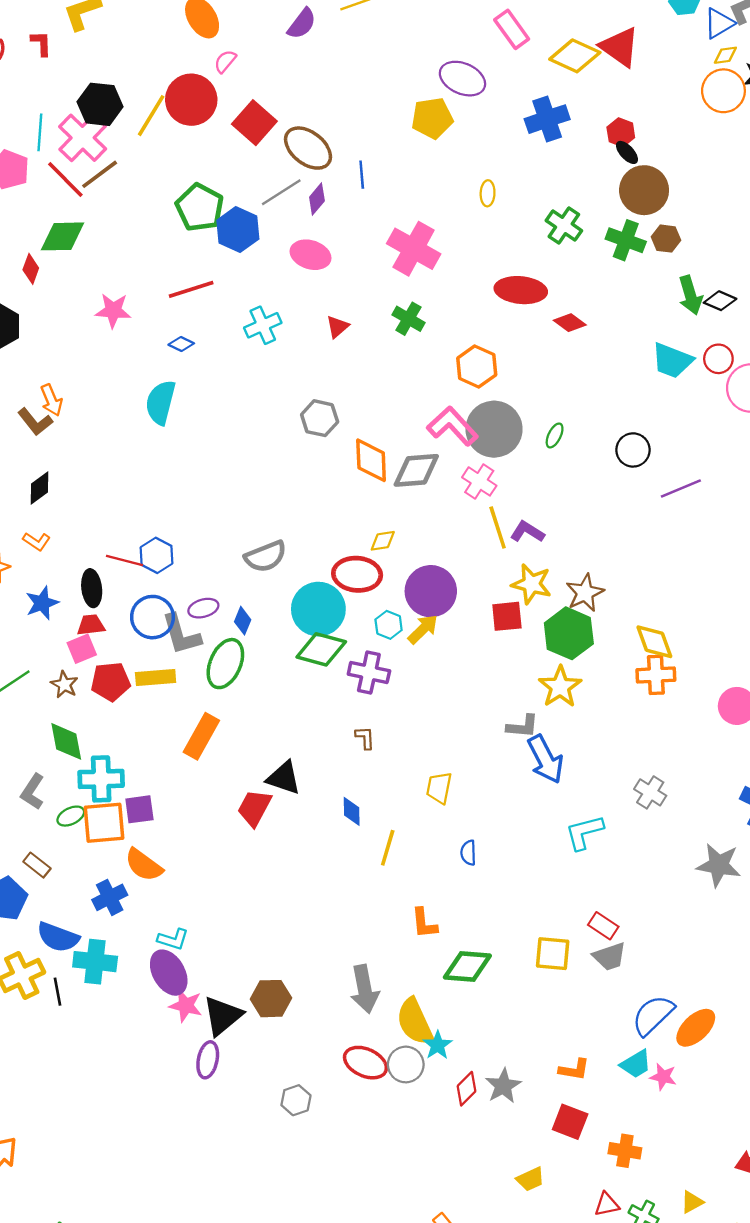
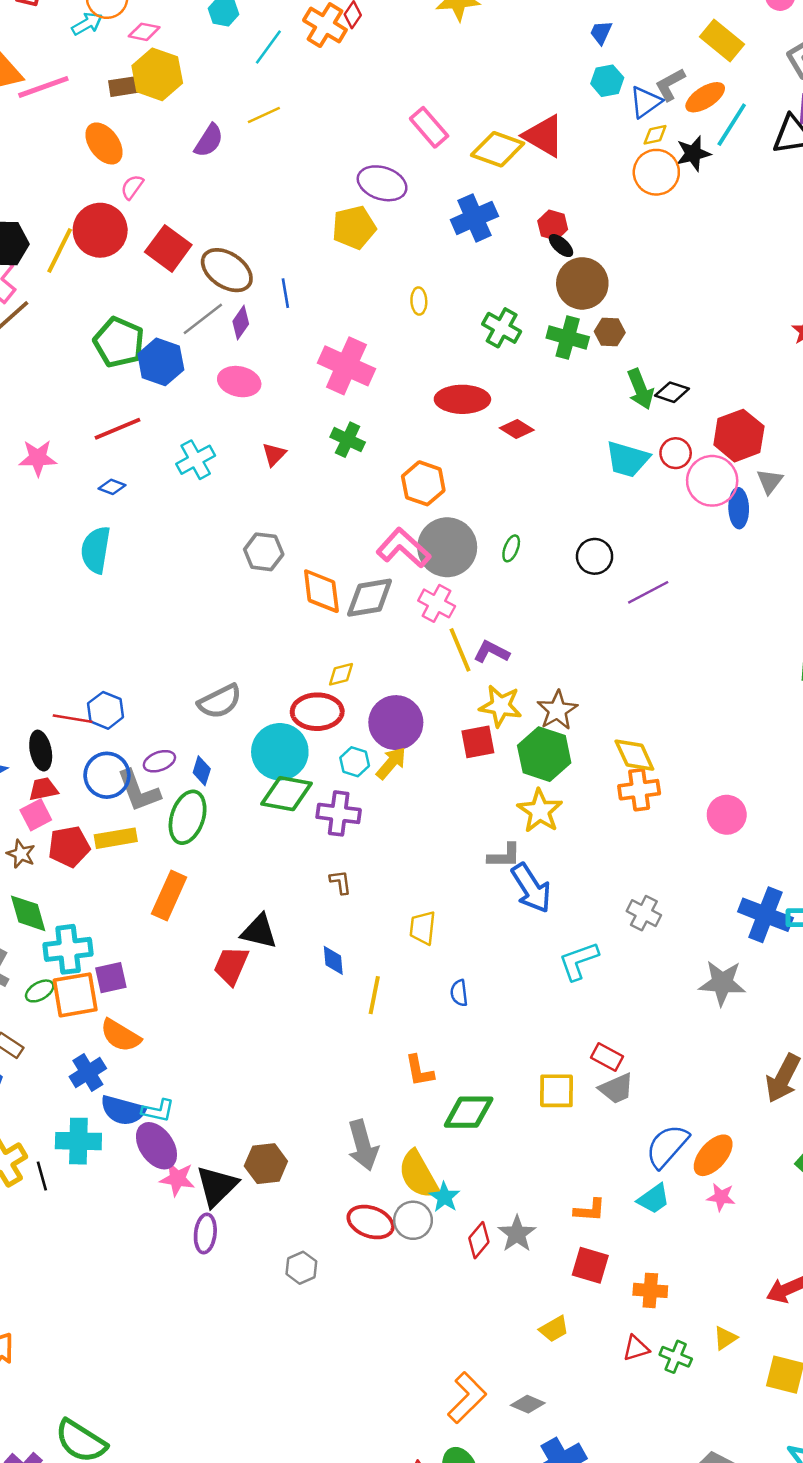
blue semicircle: (58, 937) -> (123, 1110), moved
pink star: (663, 1077) -> (721, 1197), moved

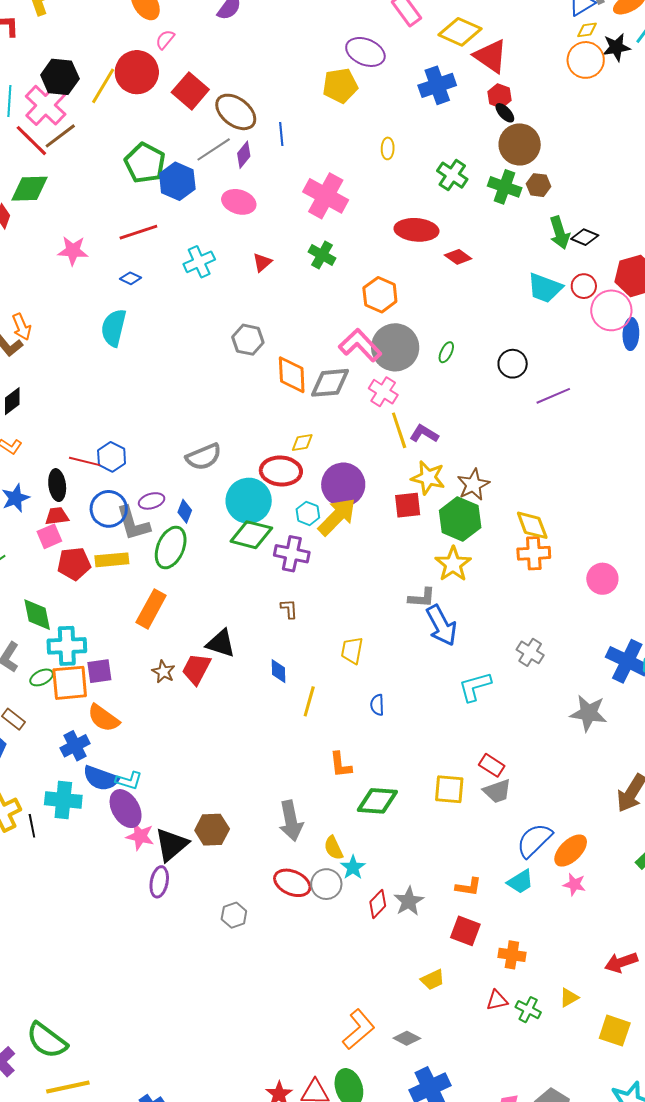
red triangle: (544, 136) -> (491, 56), moved
yellow arrow: (391, 763) -> (337, 517), size x1.5
brown star: (21, 854) -> (163, 672), moved
yellow semicircle: (418, 1175) -> (333, 848), size x0.6

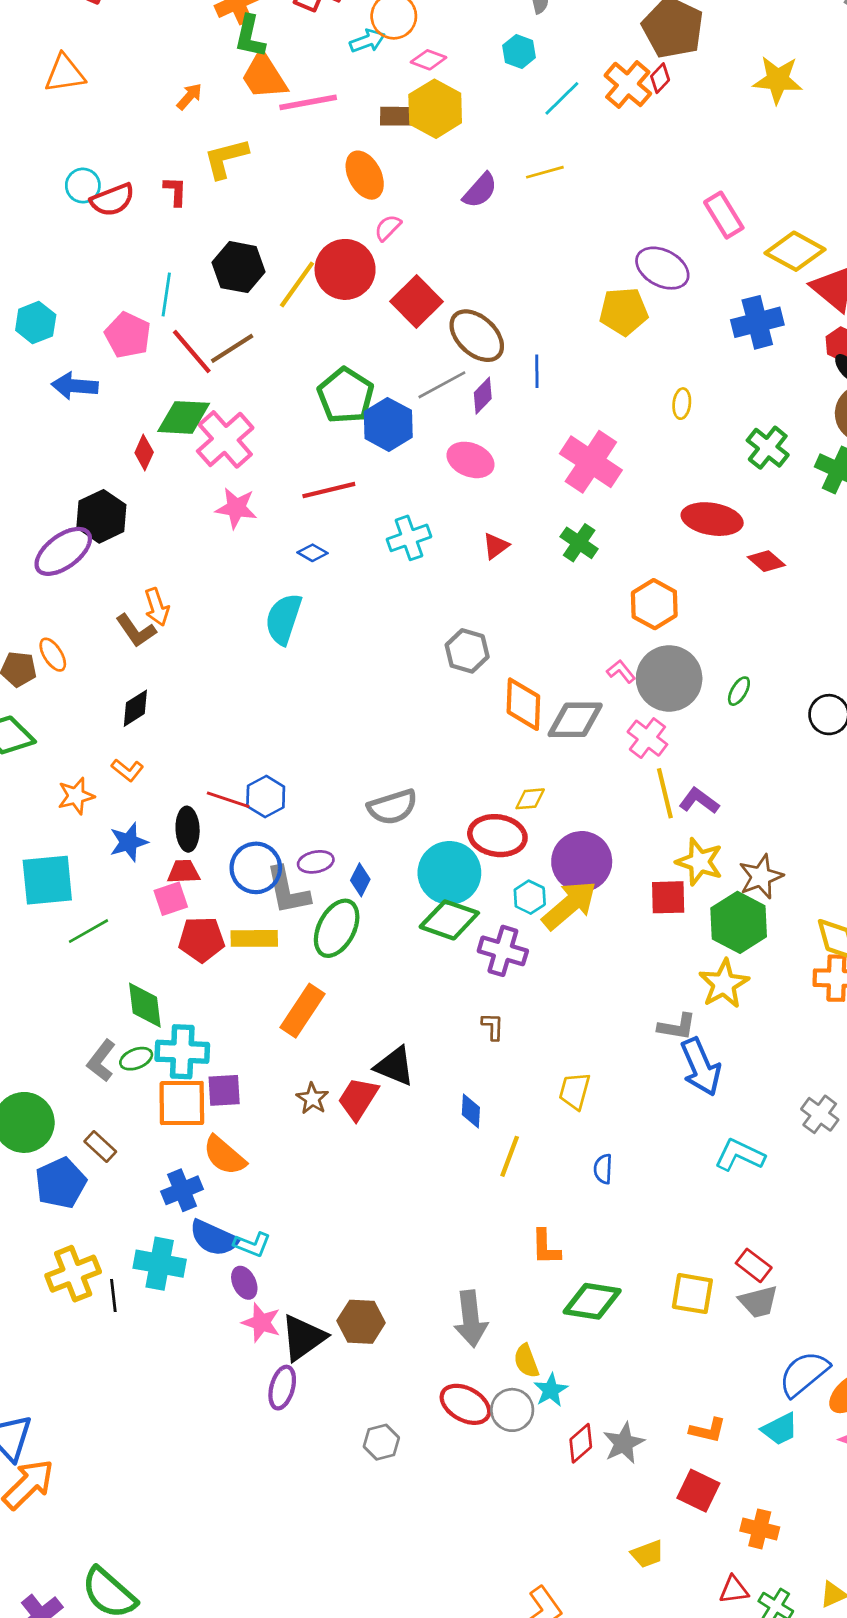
pink cross: (46, 105) -> (225, 439), moved
pink L-shape: (360, 345) -> (621, 671), size x0.5
green ellipse: (42, 677) -> (136, 1059), moved
cyan L-shape: (475, 687) -> (740, 1155), turned 36
purple ellipse: (126, 809) -> (244, 1283), size x0.6

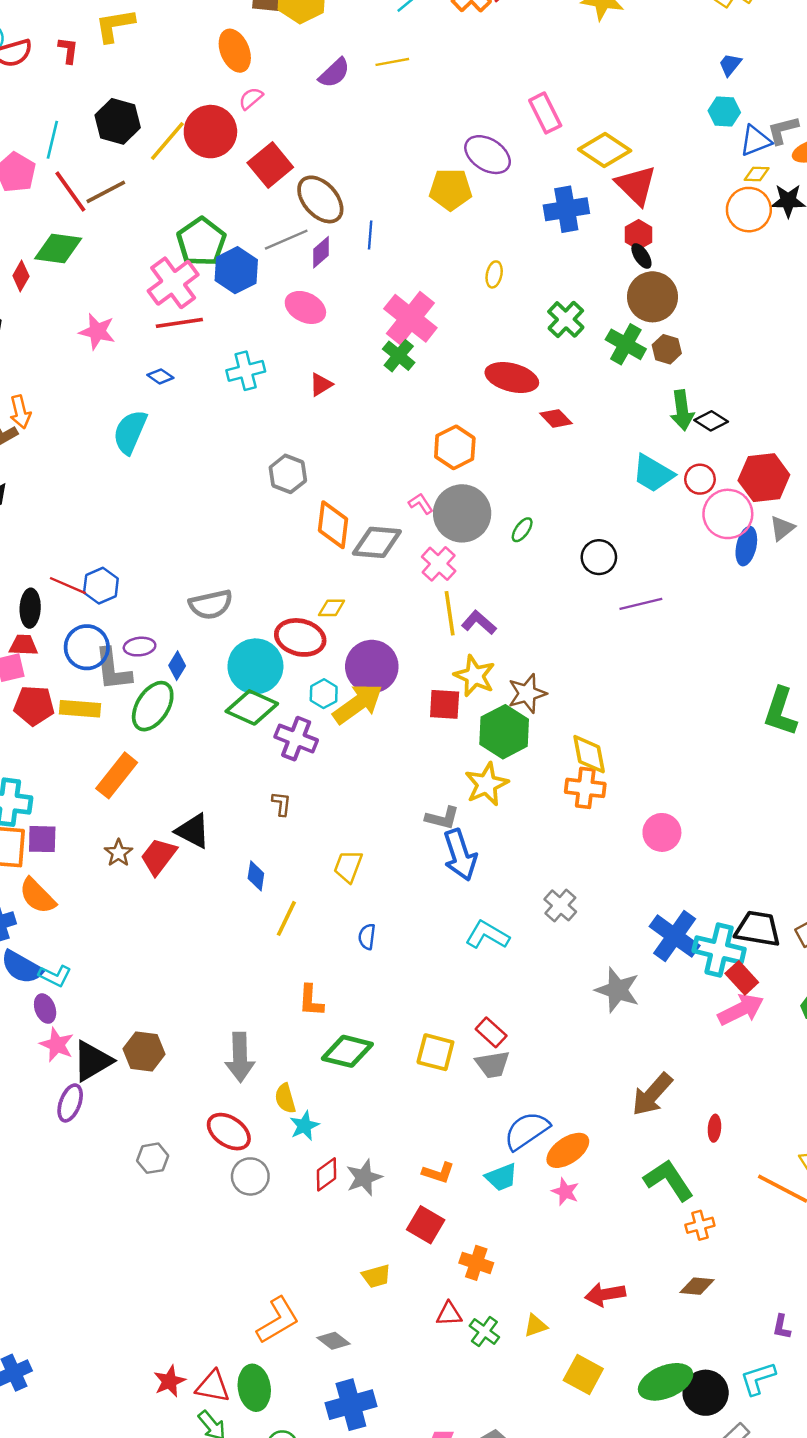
pink cross: (225, 439) -> (173, 283), moved
green cross: (579, 543) -> (399, 356), moved
gray circle: (512, 1410) -> (250, 1176), moved

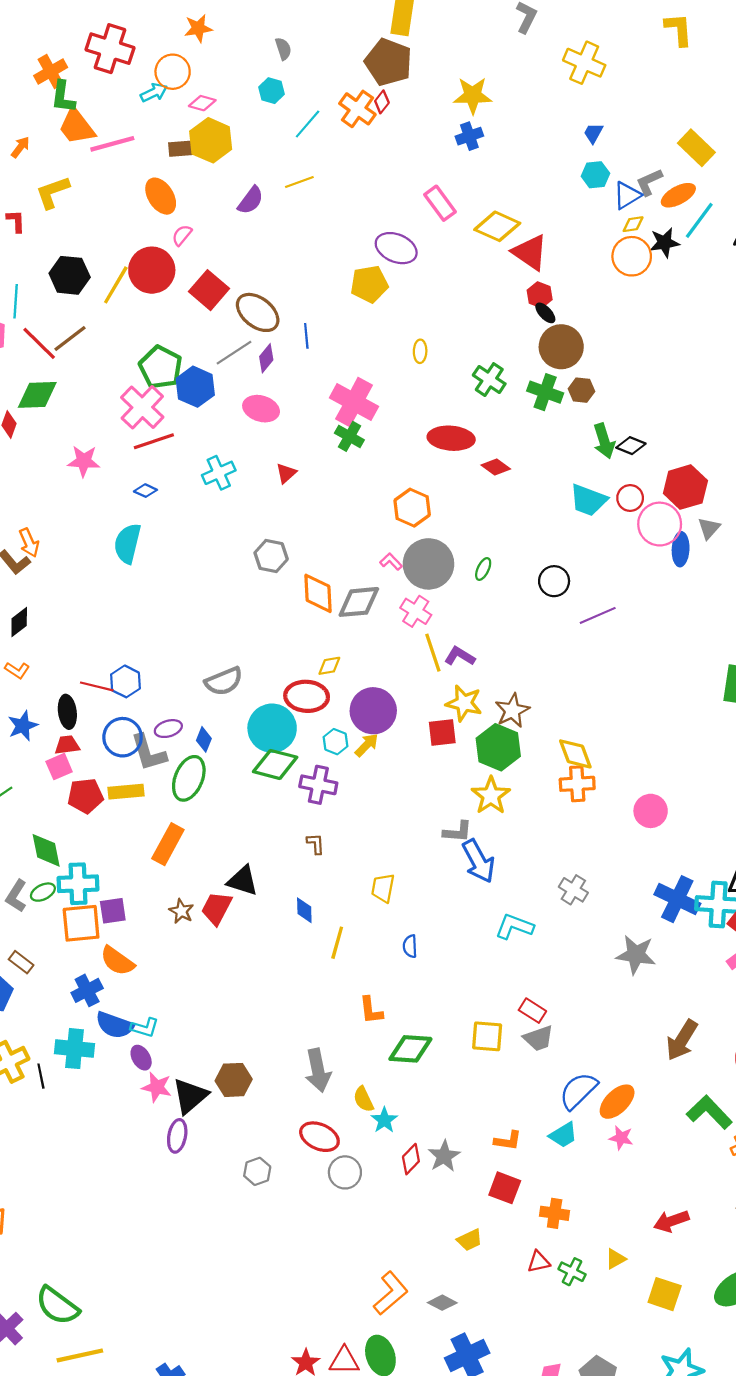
blue cross: (566, 209) -> (469, 136), moved, size x0.7
yellow arrow: (358, 704) -> (367, 745), size x0.6

